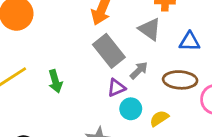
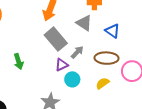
blue triangle: (190, 42) -> (112, 31), turned 35
yellow semicircle: (159, 118) -> (102, 83), moved

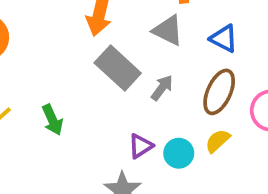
brown ellipse: (107, 58) -> (219, 92), turned -60
purple triangle: (62, 65) -> (141, 146), moved
cyan circle: (72, 79) -> (179, 153), moved

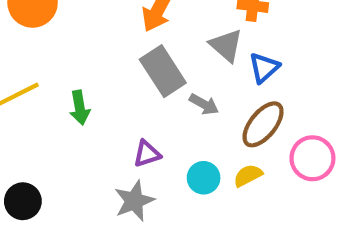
blue triangle: (224, 39) -> (264, 68), moved, turned 36
gray arrow: (162, 88) -> (204, 104), turned 68
purple triangle: (141, 146) -> (147, 154), moved

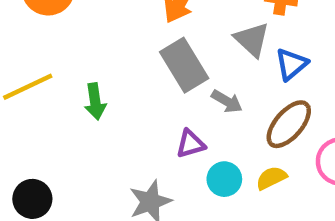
purple triangle: (147, 154) -> (191, 144), moved

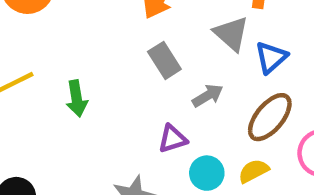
gray rectangle: (184, 65) -> (164, 60), size x0.7
gray arrow: (227, 101) -> (208, 96), turned -60

